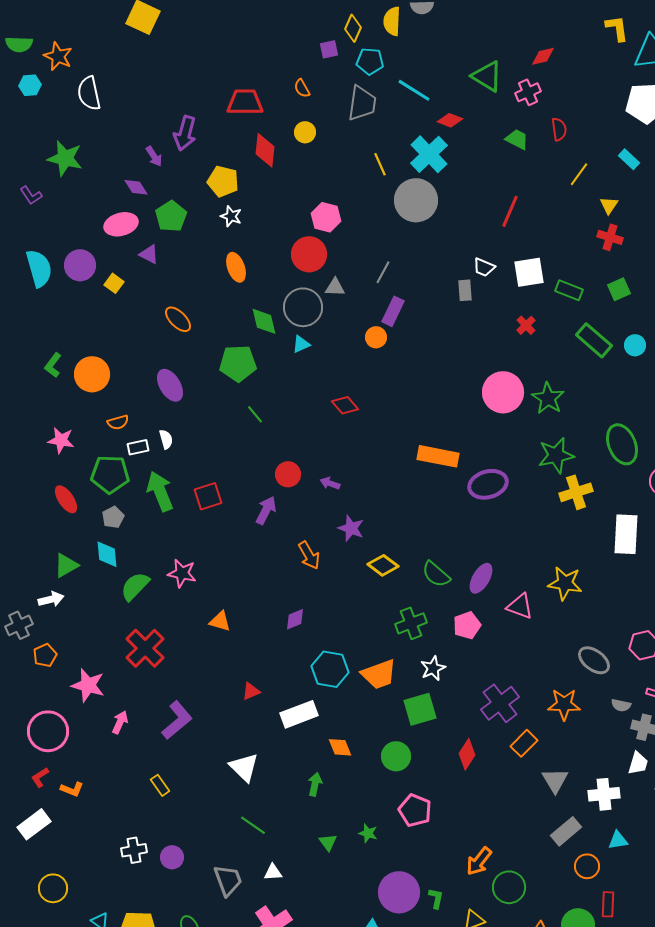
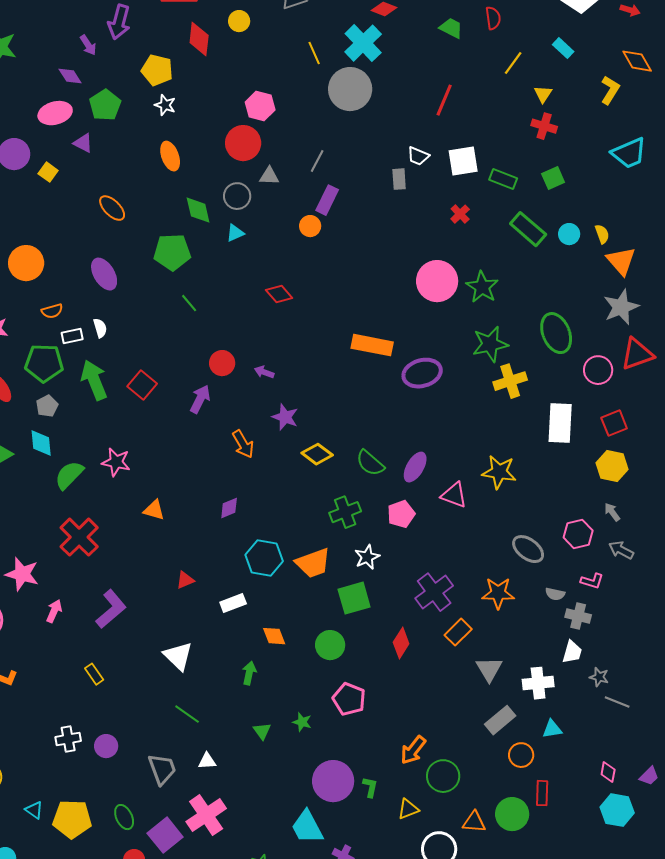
gray circle: (303, 307) -> (237, 196), size x0.7
red square: (208, 496) -> (142, 385), turned -32
white rectangle: (299, 714) -> (233, 603), size x0.7

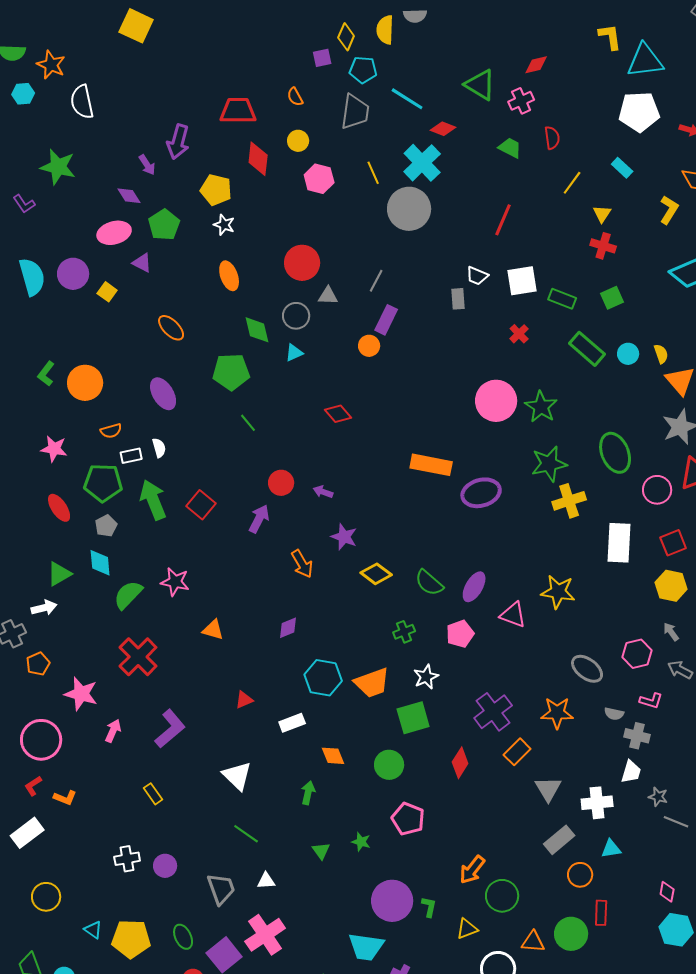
pink hexagon: (260, 106) -> (319, 179), moved
green cross: (345, 512) -> (404, 632), size x0.7
cyan trapezoid: (307, 827) -> (366, 947), turned -54

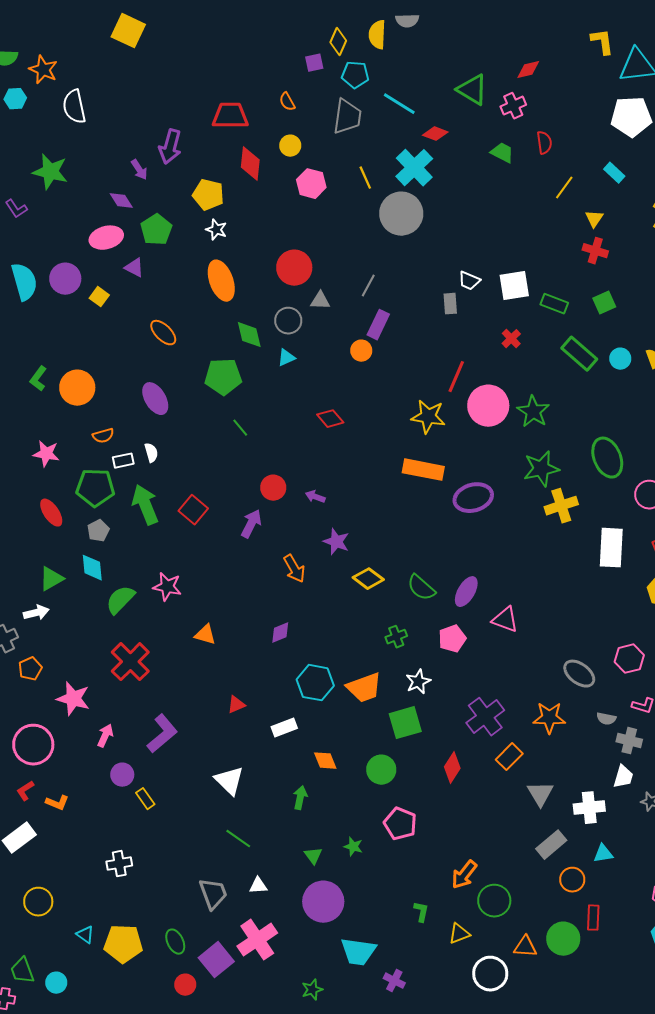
red line: (503, 220) -> (456, 377), moved
orange ellipse: (229, 276) -> (221, 281), size x1.4
yellow star: (558, 592) -> (428, 417), moved
purple circle: (165, 866) -> (122, 775), moved
purple circle: (392, 901) -> (323, 902), moved

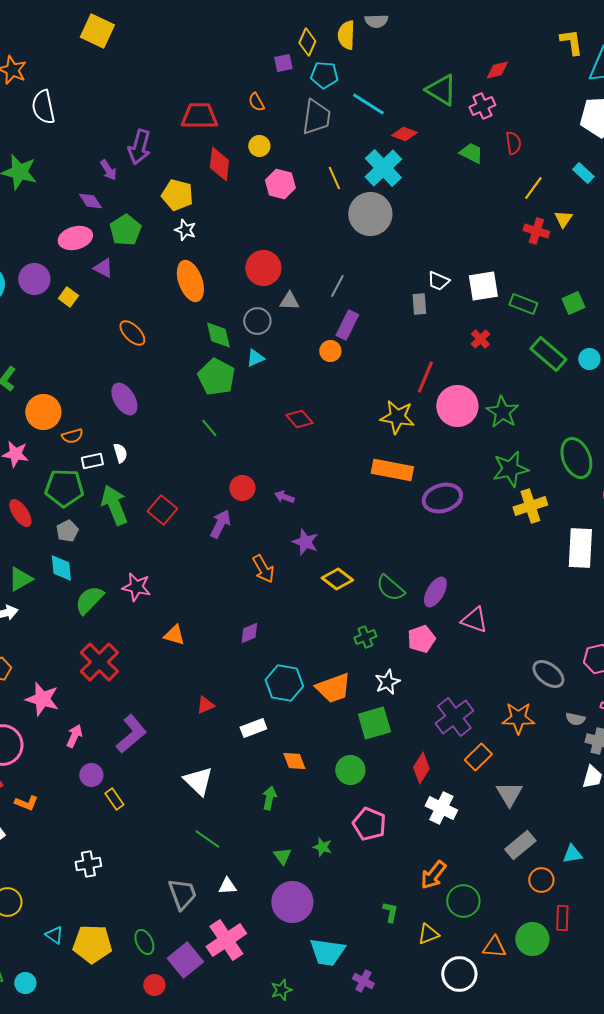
red cross: (595, 251) -> (536, 231), moved
green pentagon: (223, 377) -> (216, 377), moved, turned 30
orange circle: (77, 388) -> (43, 412), moved
white cross: (589, 808) -> (441, 808), moved, turned 32

